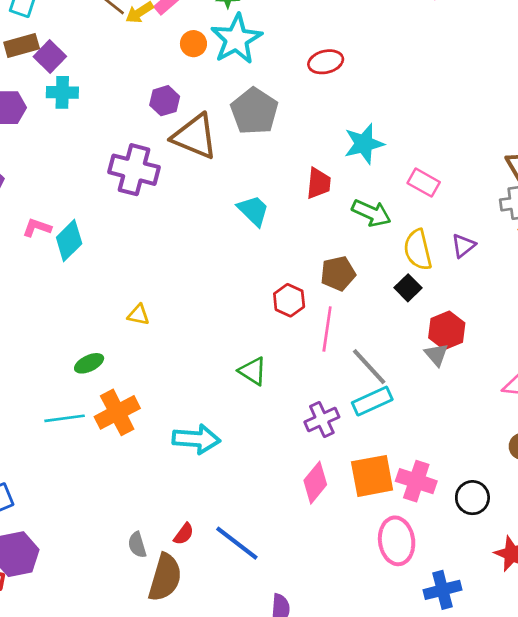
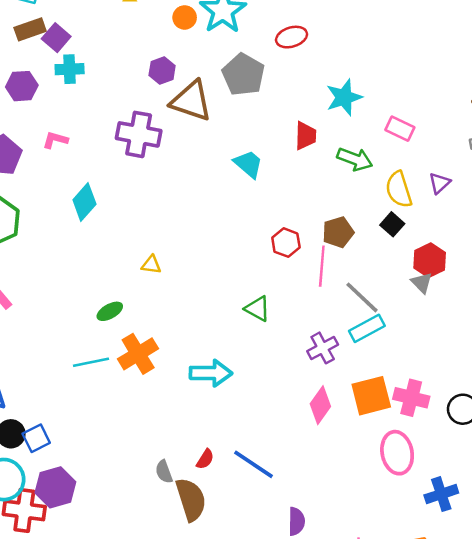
red ellipse: (326, 62) -> (292, 37), moved
pink L-shape: (37, 228) -> (55, 140), moved
brown pentagon: (338, 273) -> (338, 232), moved
brown semicircle: (165, 578) -> (191, 499), turned -30

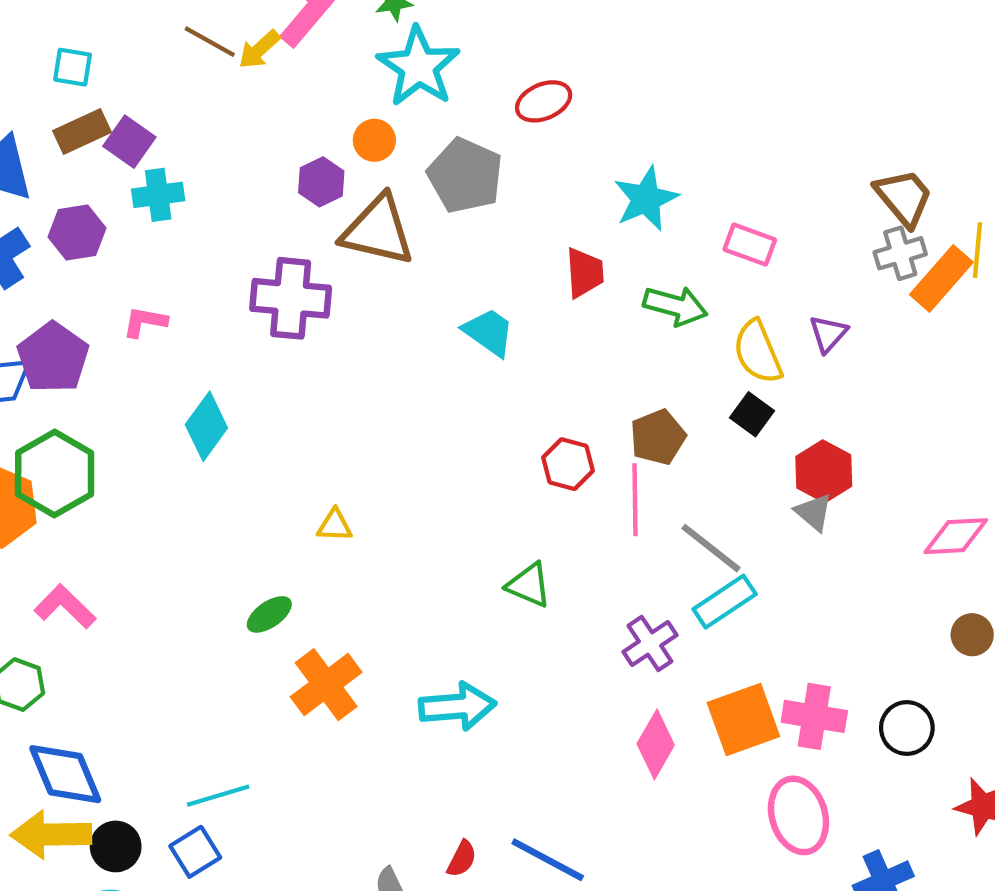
orange circle: (185, 17) -> (374, 140), moved
cyan line: (91, 362) -> (218, 796), moved
blue square: (36, 438) -> (195, 852), moved

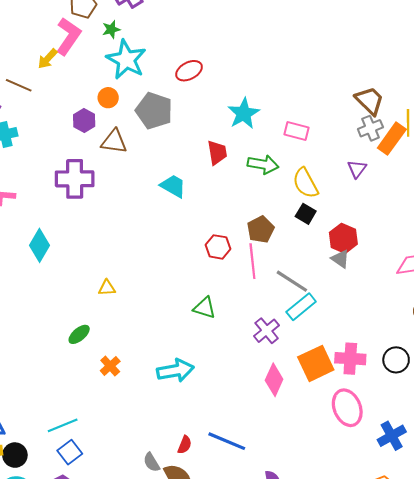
brown line: (210, 42) -> (19, 85), moved
brown triangle: (378, 230) -> (114, 142), size x0.7
purple triangle: (828, 334) -> (357, 169), moved
orange cross: (326, 685) -> (110, 366), size x0.6
blue square: (195, 852) -> (70, 452), moved

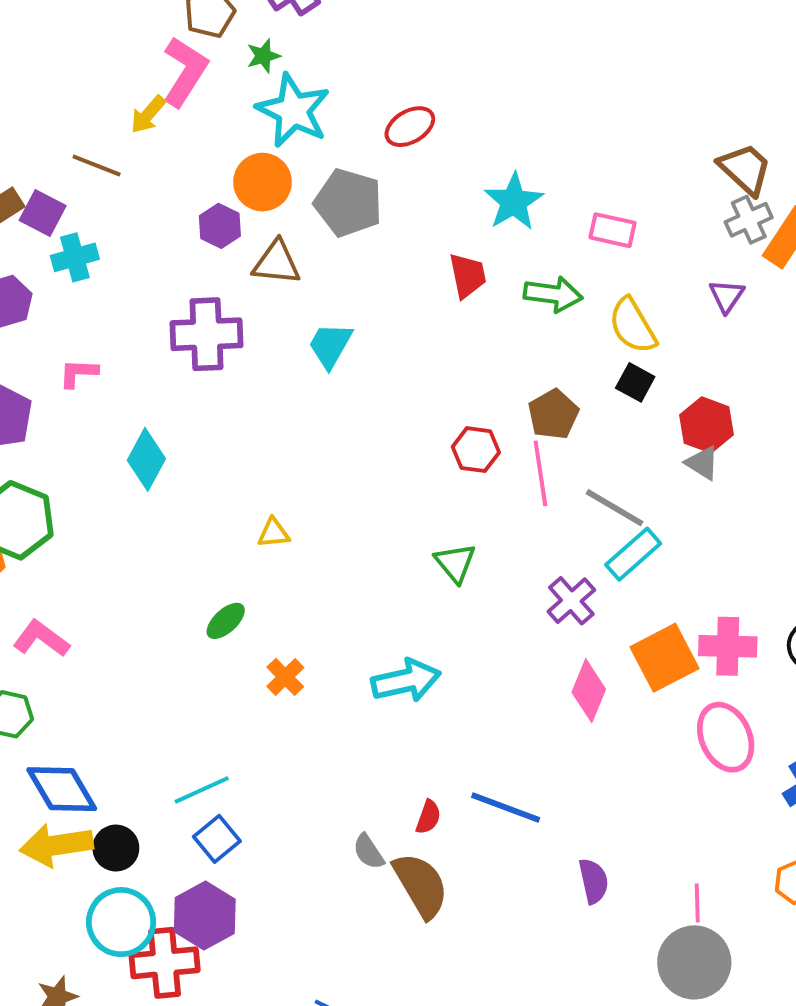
orange circle: (108, 98) -> (263, 182), size x1.5
cyan trapezoid: (173, 186) -> (330, 345), moved, turned -88
green triangle: (205, 308) -> (455, 563), turned 35

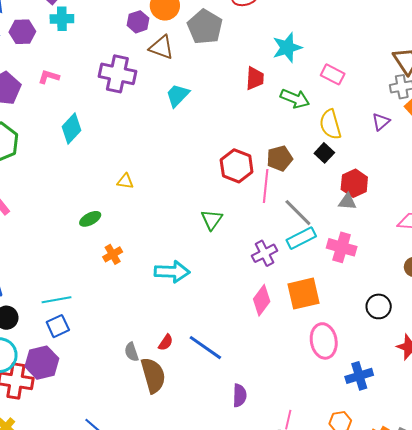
red hexagon: (476, 450) -> (237, 166), size x1.4
gray triangle: (702, 463) -> (347, 202), turned -42
pink cross: (728, 646) -> (342, 247), moved

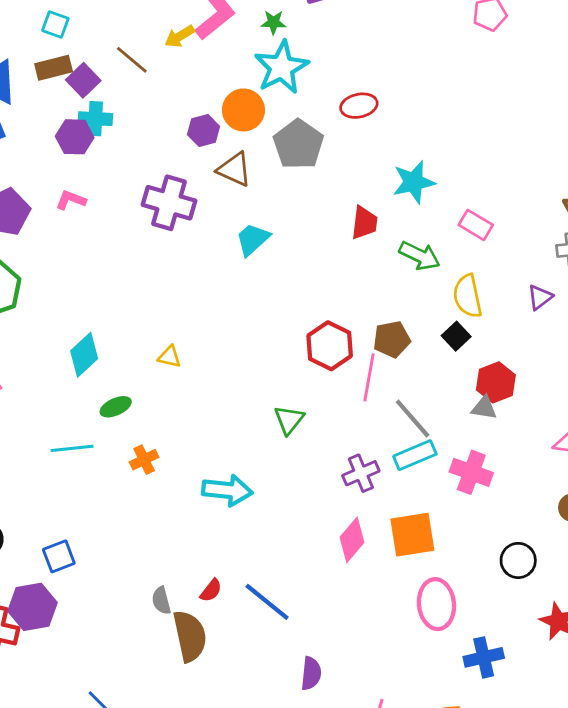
purple hexagon: (22, 32) -> (75, 137), moved
cyan diamond: (72, 128) -> (84, 355), moved
cyan line: (57, 300) -> (72, 448), moved

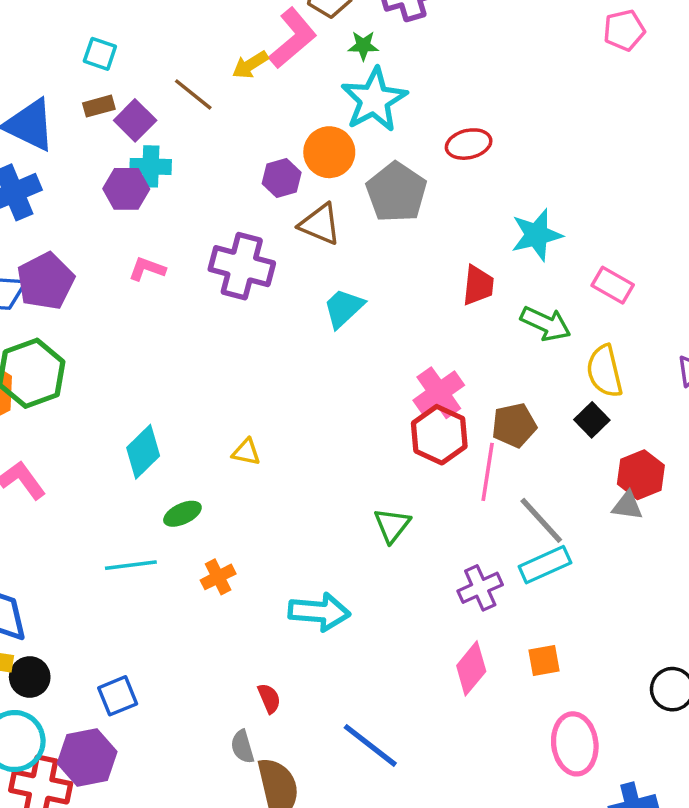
brown rectangle: (54, 68) -> (99, 106), size x0.7
pink L-shape: (71, 200) -> (147, 269), moved
pink cross: (471, 472) -> (439, 393), moved, turned 36
orange square: (412, 535) -> (544, 661), size x0.6
red semicircle: (211, 590) -> (269, 698), moved, turned -60

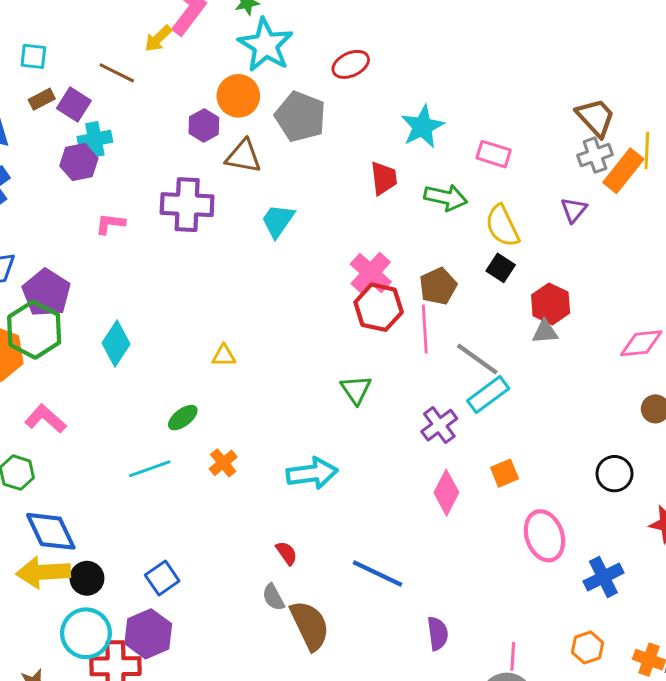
purple pentagon: (46, 281) -> (46, 293), moved
cyan diamond: (143, 452) -> (116, 344), moved

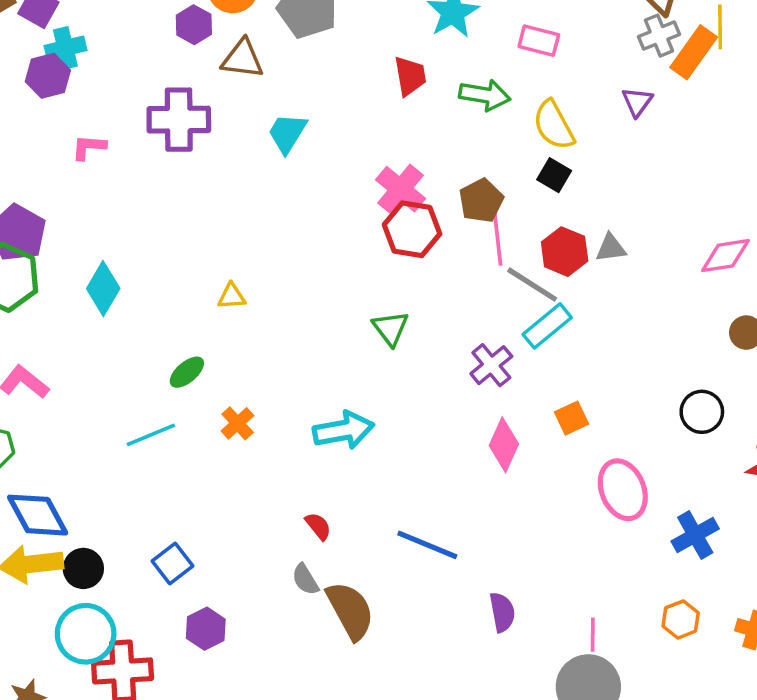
red hexagon: (551, 304) -> (565, 252), moved
pink line: (425, 329) -> (497, 237), moved
purple hexagon: (148, 634) -> (206, 629), moved, size x0.7

